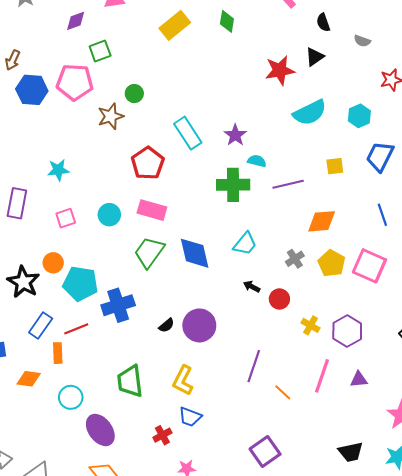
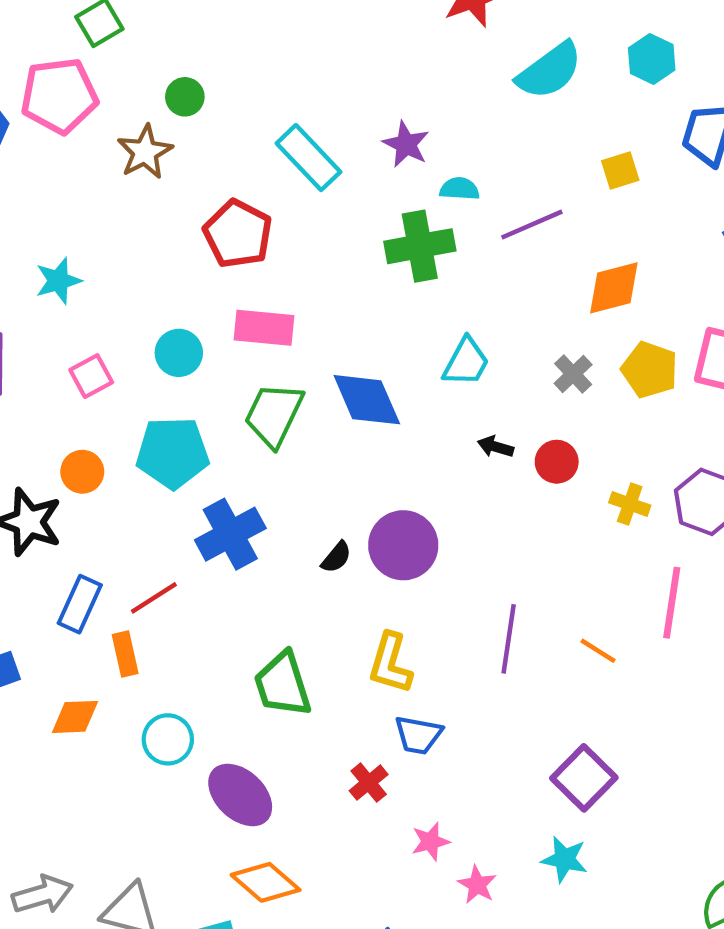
cyan pentagon: (80, 284) -> (173, 453), moved
purple line: (254, 366) -> (509, 639), moved

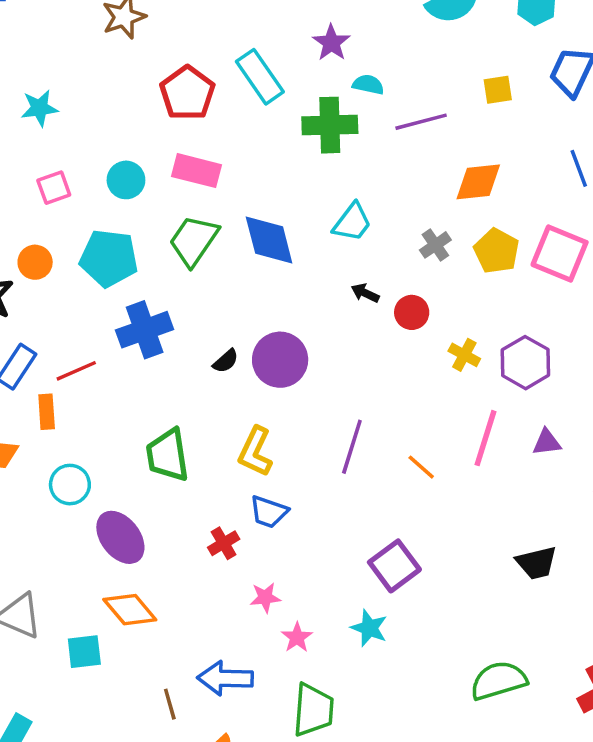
cyan rectangle: (308, 158) -> (260, 77), moved

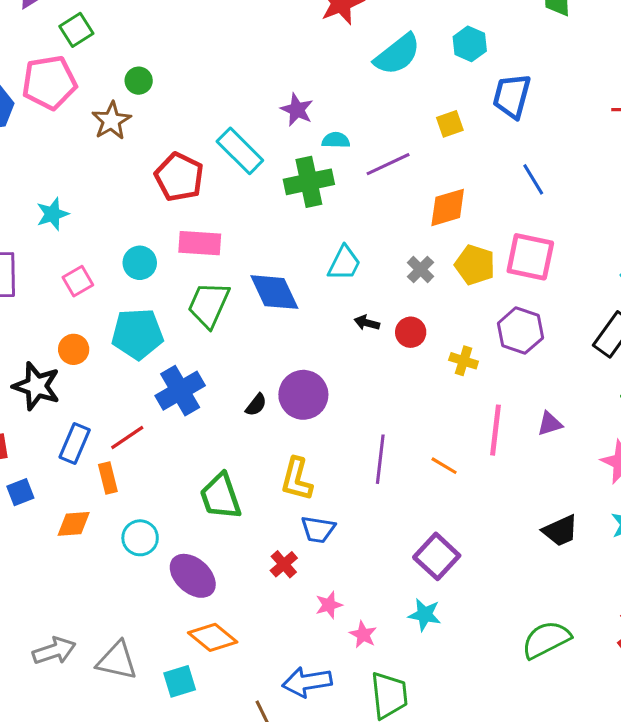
purple hexagon: (525, 363) -> (520, 331), moved

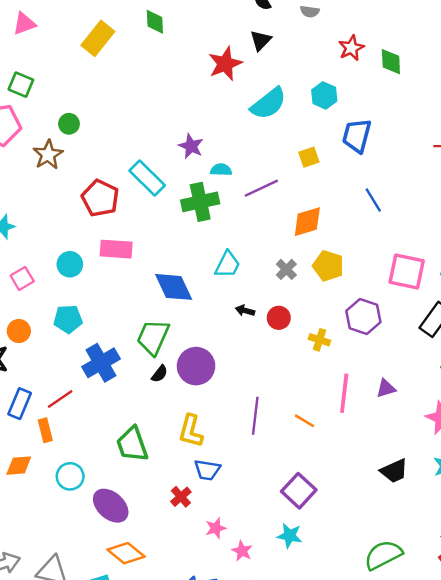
green square: (76, 30) -> (21, 85), turned -35
pink square: (530, 257) -> (407, 271), moved
green trapezoid: (209, 305) -> (153, 337), moved
cyan pentagon: (137, 334) -> (68, 319), size x0.7

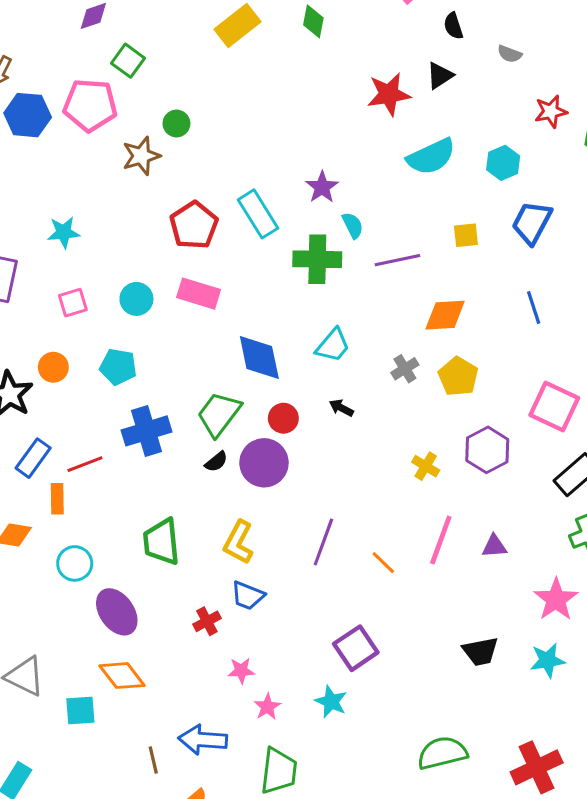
cyan semicircle: (221, 170) -> (353, 225), turned 48
red circle: (279, 318) -> (283, 418), moved

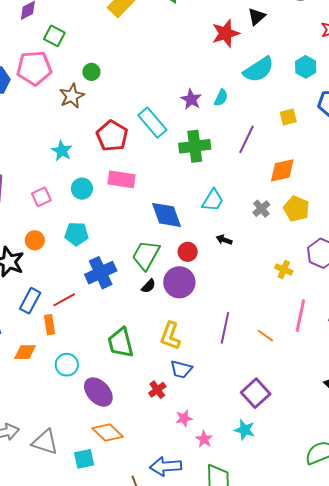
cyan semicircle: (353, 225) -> (221, 98), moved, turned 60
cyan star: (64, 232) -> (62, 151), moved, turned -30
purple line: (397, 260) -> (246, 139), turned -44

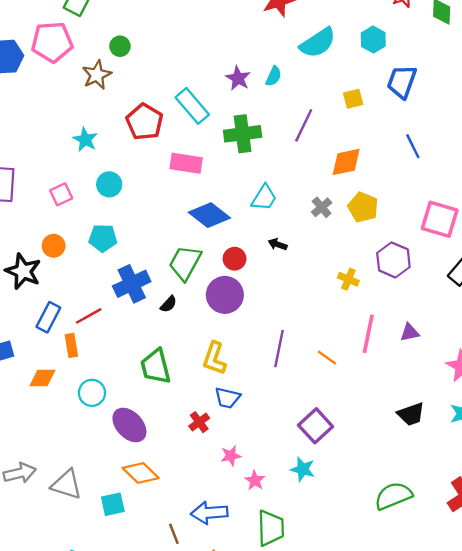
pink rectangle: (122, 179) -> (186, 163), moved
blue diamond: (167, 215) -> (209, 215), turned -32
black semicircle: (149, 286) -> (168, 304), moved

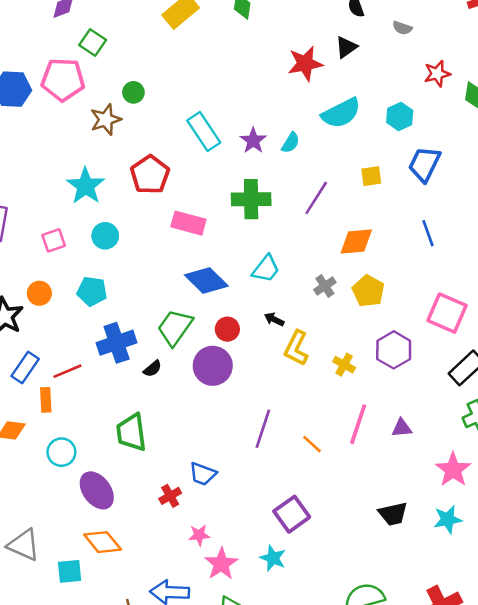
cyan rectangle: (192, 106) -> (204, 131), moved
cyan star: (85, 140) -> (86, 186), size x1.4
yellow L-shape: (214, 358) -> (296, 348), moved
pink star: (255, 480) -> (221, 564), size x1.5

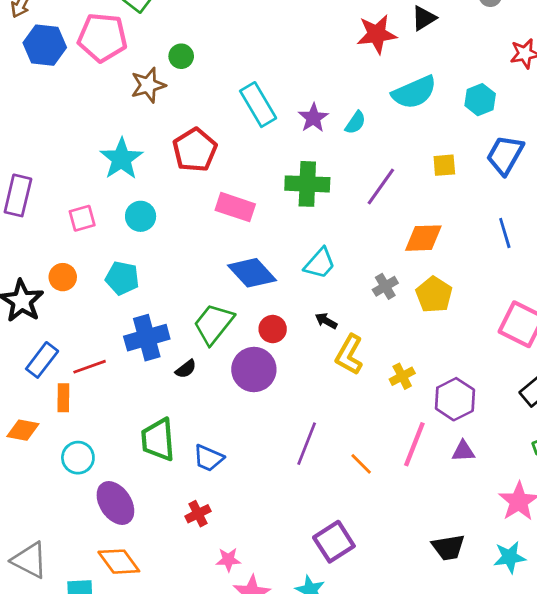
purple hexagon: (394, 350) -> (455, 399), moved
yellow cross: (344, 365) -> (402, 376), turned 30
blue trapezoid: (203, 474) -> (208, 458), moved

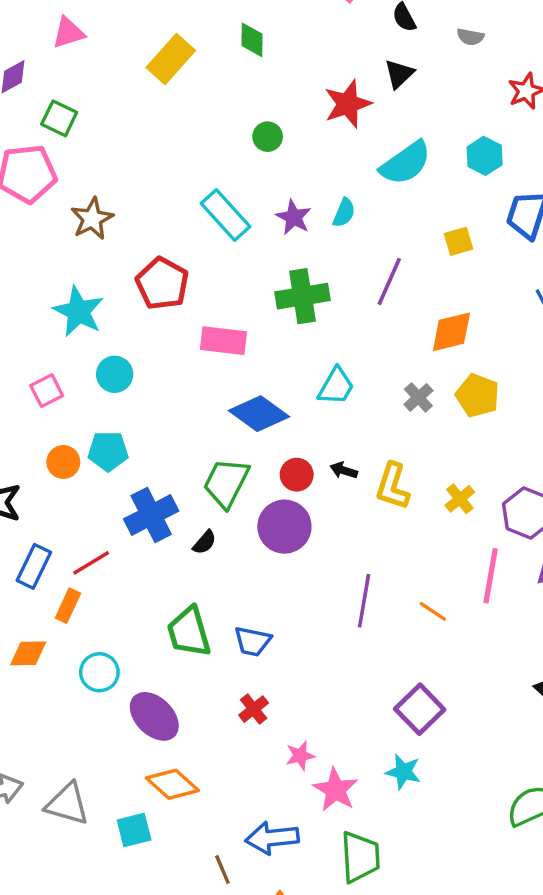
green circle: (181, 56) -> (268, 137), moved
orange circle: (63, 277) -> (63, 462), moved
black arrow: (326, 321) -> (344, 470), moved
orange rectangle: (63, 398) -> (68, 606), turned 36

